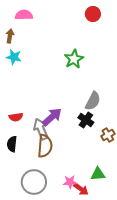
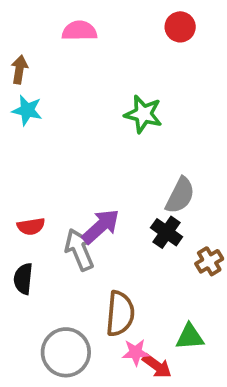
pink semicircle: (24, 15) -> (79, 31), moved
green star: (74, 59) -> (143, 114), turned -30
brown semicircle: (45, 146) -> (120, 314), moved

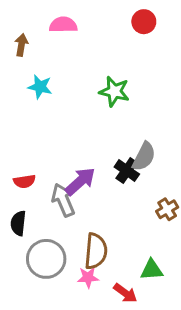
brown arrow: (19, 70) -> (21, 45), moved
cyan star: (27, 110) -> (40, 87), moved
black cross: (167, 232) -> (127, 171), moved
gray circle: (66, 352) -> (46, 259), moved
pink star: (136, 352) -> (88, 277), moved

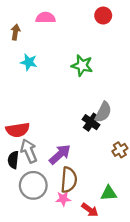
red semicircle: (24, 181) -> (18, 130), size x1.5
purple arrow: (80, 181) -> (60, 154), moved
gray arrow: (63, 200) -> (29, 151), moved

